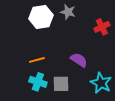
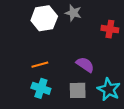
red cross: (102, 27) -> (110, 29), turned 35
gray square: (61, 84) -> (78, 90), moved

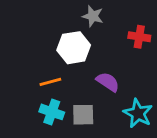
white hexagon: (44, 18) -> (74, 48), moved
gray square: (78, 90) -> (83, 115), moved

